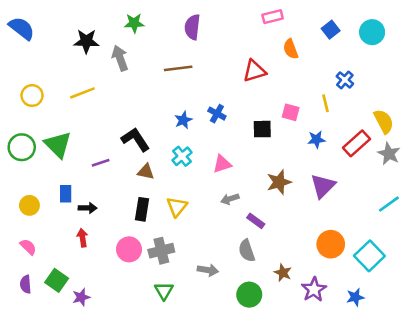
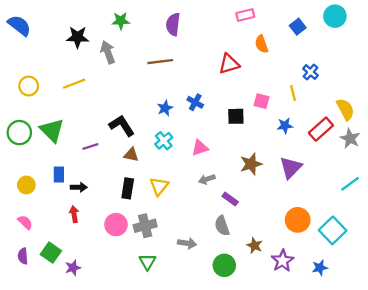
cyan circle: (372, 32) -> (335, 16), moved

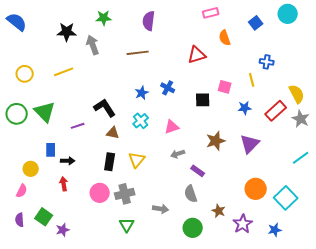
blue cross: (310, 72) -> (267, 62), turned -32
yellow circle: (26, 185) -> (31, 169), moved
pink semicircle: (25, 222) -> (22, 191), turned 72

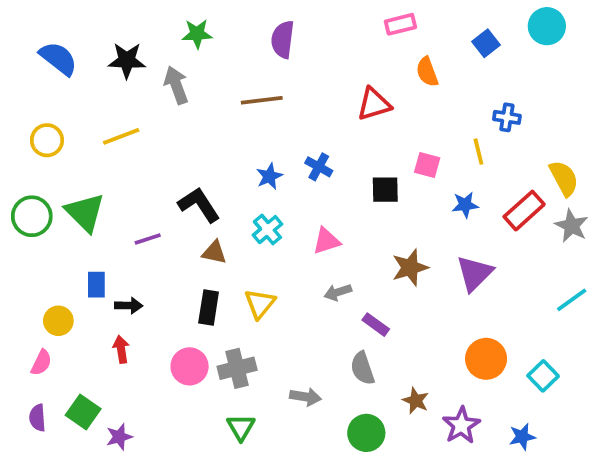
blue semicircle: (17, 22) -> (58, 58), moved
cyan square: (286, 198) -> (543, 376), size x0.7

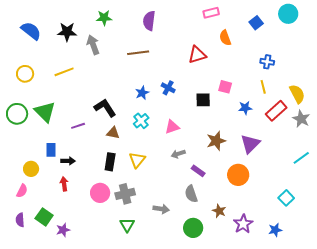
yellow line: (478, 152) -> (263, 87), moved
orange circle: (486, 359) -> (238, 175), moved

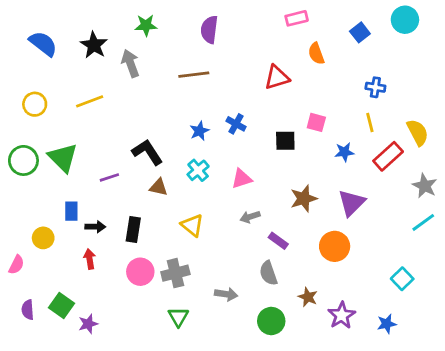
black star: (67, 32) -> (94, 45), turned 30
gray star: (301, 119) -> (425, 186), moved
yellow triangle: (137, 160) -> (192, 225), turned -30
black rectangle: (110, 162) -> (133, 229), moved
pink semicircle: (22, 191) -> (16, 265), moved

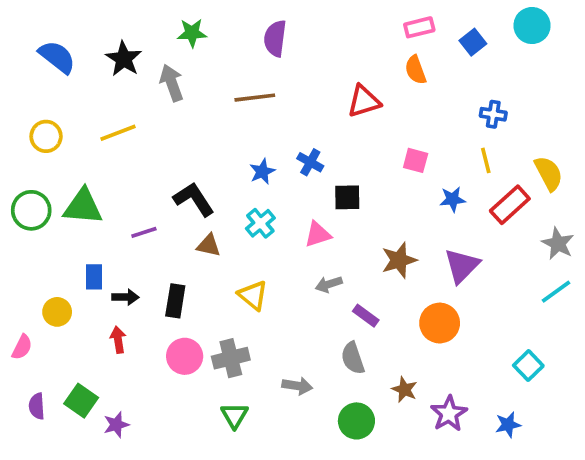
pink rectangle: (297, 18) -> (419, 27), moved
black square: (285, 141) -> (347, 197), moved
green triangle: (63, 158) -> (83, 207), turned -40

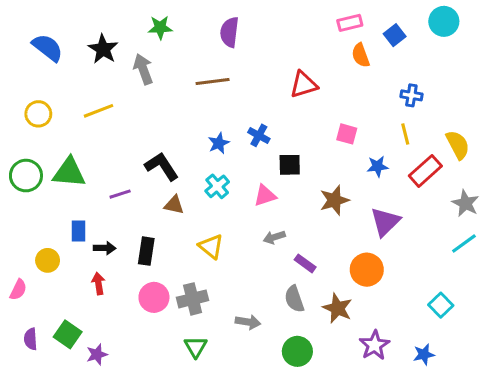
orange semicircle: (416, 70) -> (361, 55), moved
brown star: (399, 260) -> (334, 200), moved
brown star: (405, 390) -> (337, 308), moved, size x1.4

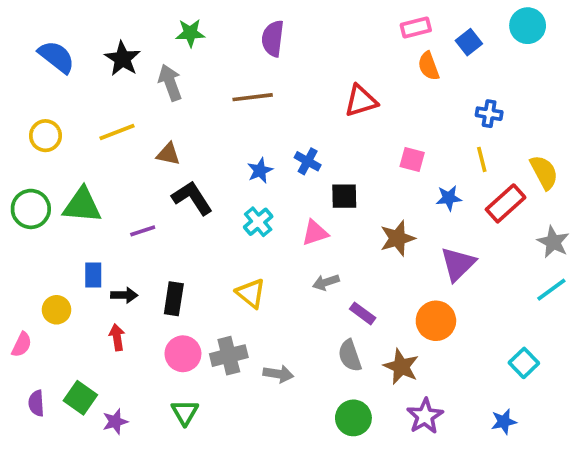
brown triangle: (174, 205) -> (168, 154), moved
gray arrow: (248, 322) -> (278, 374), moved
purple star: (374, 345) -> (425, 416), moved
green triangle: (196, 347) -> (185, 412), moved

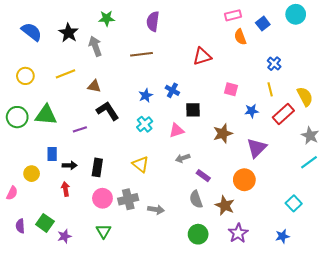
blue cross: (489, 114) -> (274, 64), turned 32

